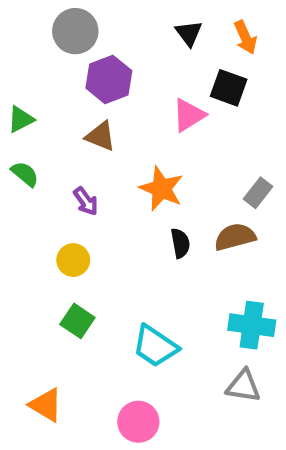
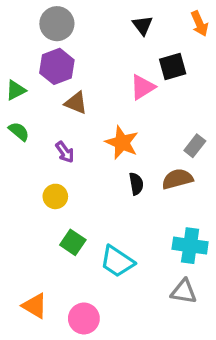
orange arrow: (245, 37) -> (200, 24), moved
purple hexagon: (109, 79) -> (57, 66), moved
black square: (229, 88) -> (173, 66), turned -36
green square: (77, 321) -> (73, 242), moved
pink circle: (138, 422) -> (84, 318), moved

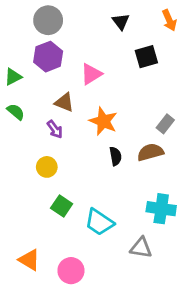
pink triangle: (143, 87) -> (91, 74), moved
brown triangle: (76, 103) -> (64, 102), moved
gray triangle: (184, 292) -> (141, 248), moved

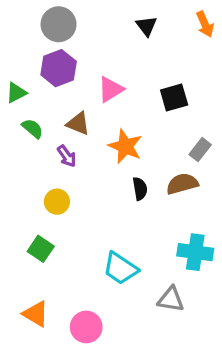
black square: (146, 57) -> (174, 97), moved
green semicircle: (16, 112) -> (33, 128), moved
green square: (62, 206) -> (41, 249), moved

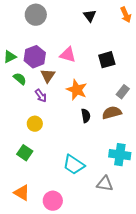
purple hexagon: (59, 68) -> (35, 57), moved
pink triangle: (111, 89) -> (68, 55), turned 48
brown triangle: (78, 124) -> (48, 76), turned 42

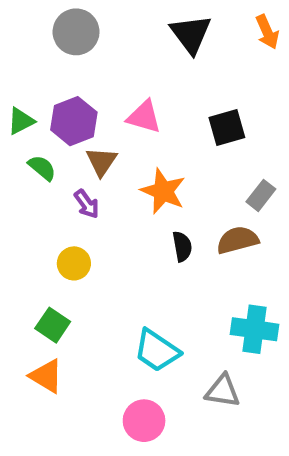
black triangle: (90, 16) -> (191, 34), size x1.5
orange triangle: (22, 193) -> (46, 376), moved
pink circle: (53, 201) -> (144, 421), moved

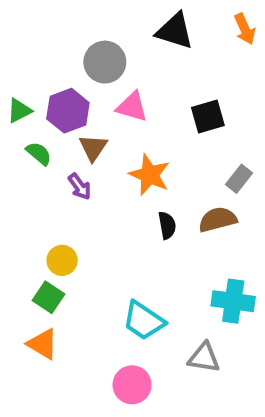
gray circle: (76, 32) -> (105, 62), moved
black triangle: (191, 34) -> (175, 31), turned -36
yellow circle: (74, 263) -> (62, 260), moved

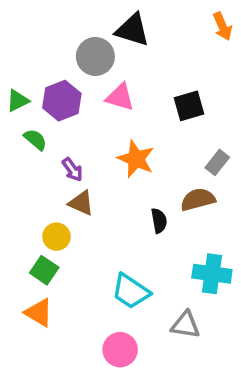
black triangle: (175, 31) -> (132, 30), moved
brown triangle: (93, 148) -> (81, 203), moved, turned -40
black semicircle: (167, 225) -> (159, 221), moved

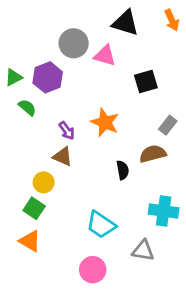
black triangle: (132, 30) -> (125, 23), moved
pink triangle: (120, 97) -> (105, 56), moved
purple arrow: (72, 170) -> (67, 131), moved

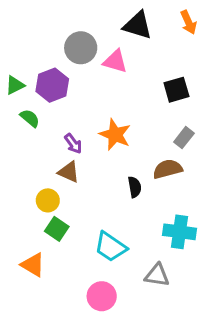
black square: (146, 81) -> (176, 90), moved
green square: (34, 208) -> (57, 229), moved

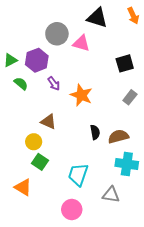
purple arrow: (73, 144) -> (54, 84), moved
brown semicircle: (168, 169) -> (118, 136), moved
cyan trapezoid: (111, 247) -> (78, 175), turned 75

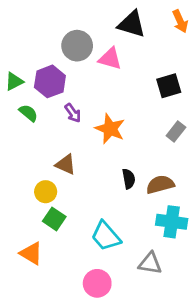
cyan trapezoid: (78, 175) -> (106, 236), turned -60

